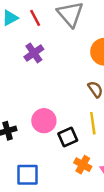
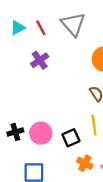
pink circle: (44, 121) -> (41, 133), moved

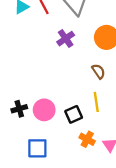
purple cross: (40, 60) -> (66, 39), moved

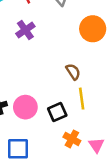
purple cross: (66, 39) -> (25, 30), moved
brown semicircle: (99, 71) -> (73, 72), moved

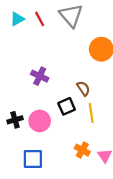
purple cross: (25, 30) -> (40, 76), moved, turned -30
black square: (57, 112) -> (67, 106), moved

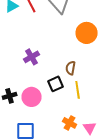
purple cross: (40, 76) -> (32, 57), turned 35
brown semicircle: (83, 88) -> (71, 68), turned -136

